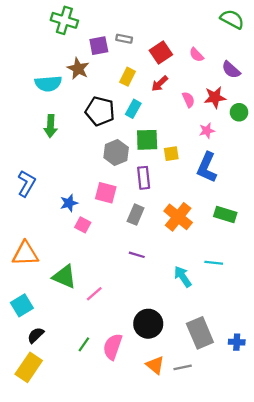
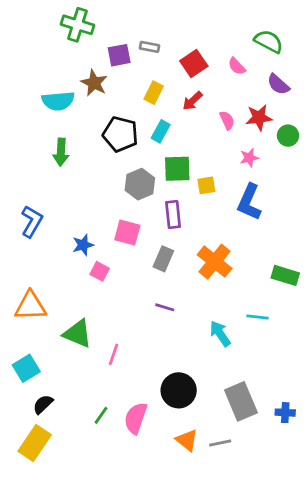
green semicircle: (232, 19) -> (269, 41), moved
green rectangle: (225, 215) -> (285, 275), moved
pink line: (94, 294) -> (114, 354), turned -30

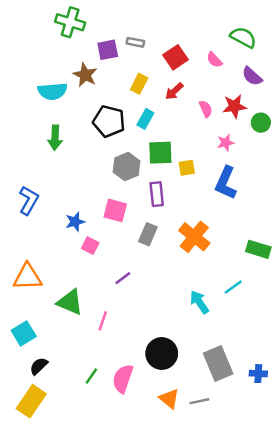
purple line: (165, 307) -> (123, 278), moved, turned -54
cyan line: (258, 317) -> (233, 287), turned -42

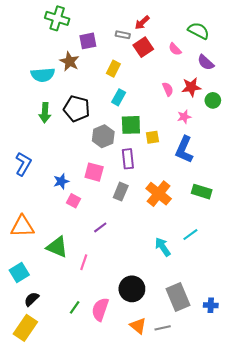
gray rectangle: (135, 42) -> (123, 35), moved
red arrow: (174, 91) -> (142, 23), moved
black pentagon: (109, 121) -> (77, 109), moved
green rectangle: (258, 249) -> (202, 192), moved

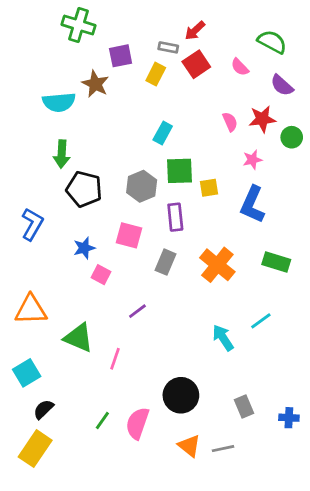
yellow rectangle: (113, 69) -> (156, 74), moved
black pentagon: (77, 109) -> (84, 189), moved
gray rectangle: (178, 297) -> (244, 406), size x0.6

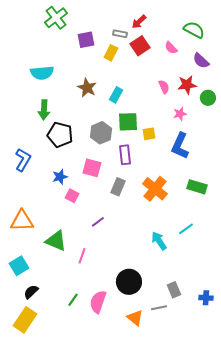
green cross: (79, 25) -> (56, 18), turned 35
brown star: (95, 84) -> (87, 88), moved
gray line: (223, 449) -> (159, 308), moved

